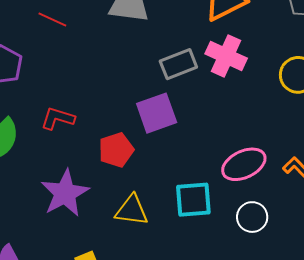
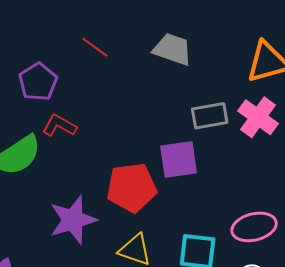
red L-shape: (58, 118) -> (59, 126), moved
red pentagon: (116, 150) -> (132, 188), size x1.4

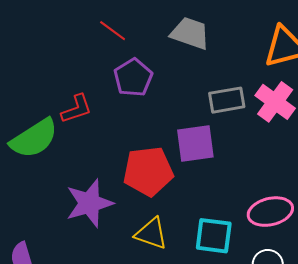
purple pentagon: (38, 82) -> (133, 78), moved
red L-shape: (59, 126) -> (76, 109), turned 132

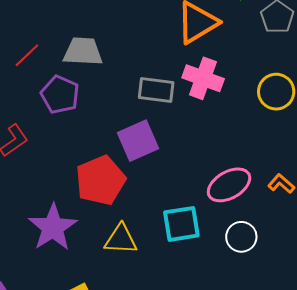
red line: (113, 31) -> (27, 55), turned -64
gray trapezoid: (190, 33) -> (83, 52), moved
gray rectangle: (227, 100) -> (156, 90), turned 33

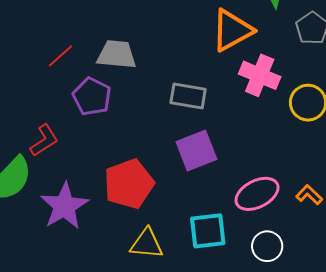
pink cross: (203, 78) -> (260, 75), moved
purple square: (138, 141) -> (196, 150), moved
purple star: (53, 227) -> (64, 206), moved

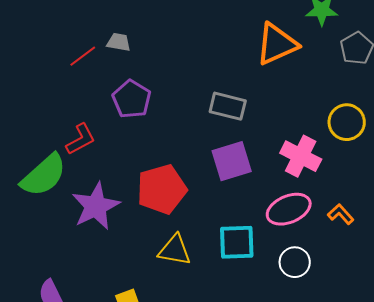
gray trapezoid: (117, 54) -> (119, 42), moved, size x0.6
red line: (61, 56) -> (83, 56), moved
pink cross: (260, 75) -> (301, 156), moved

